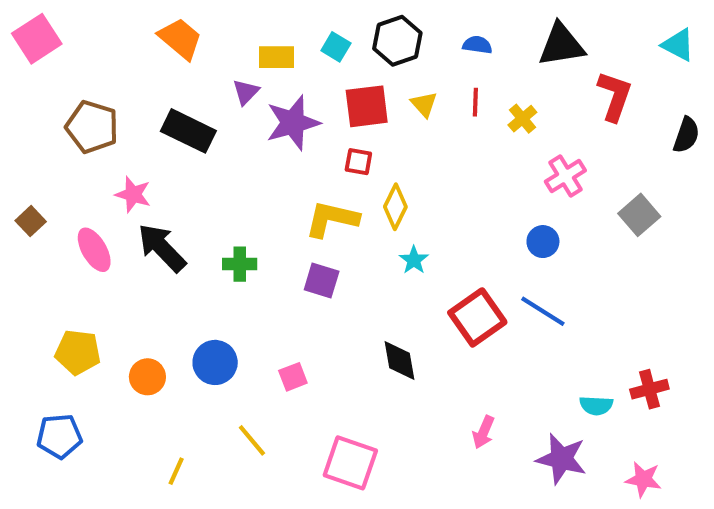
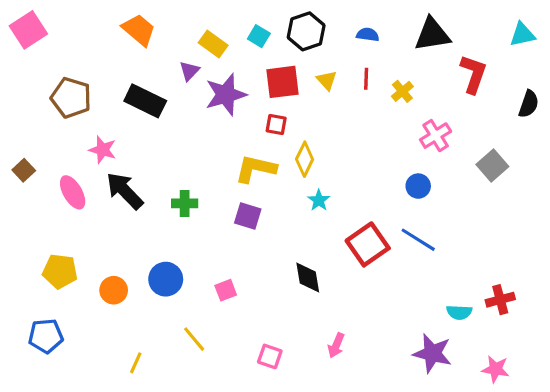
cyan triangle: (678, 45) -> (522, 35), turned -40
yellow rectangle: (277, 57) -> (213, 44), turned 36
pink arrow: (483, 432) -> (336, 345), moved
pink square: (350, 463) -> (270, 356), size x0.6

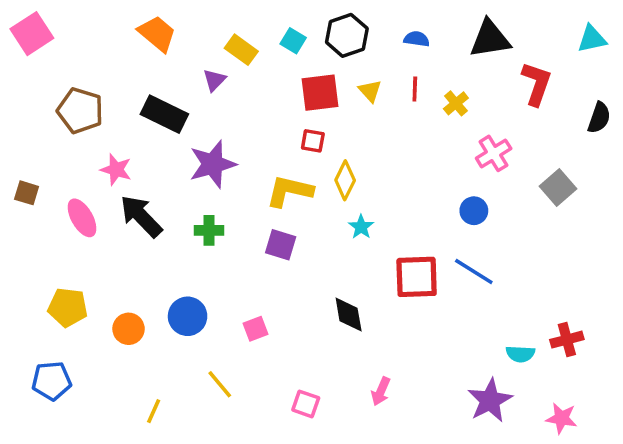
purple star: (226, 95) -> (213, 164), moved
brown square: (24, 170) -> (27, 193), turned -30
red square: (368, 244) -> (417, 277), turned 33
purple star: (432, 353) -> (490, 400), turned 30

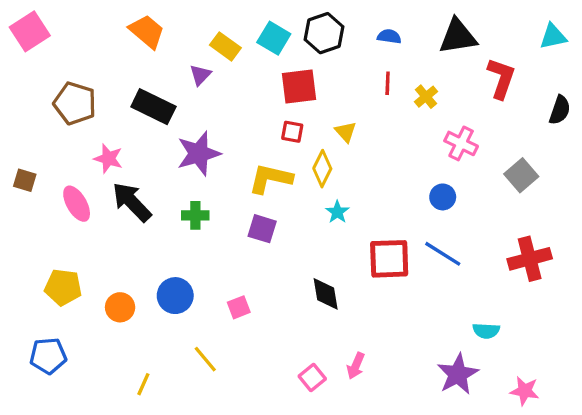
cyan square: (293, 41) -> (274, 38), size x1.4
yellow triangle: (370, 91) -> (346, 132), moved
pink cross: (494, 153) -> (461, 143), turned -32
red cross: (567, 340) -> (530, 259), moved, size x1.4
pink square: (306, 404) -> (312, 378), moved, turned 32

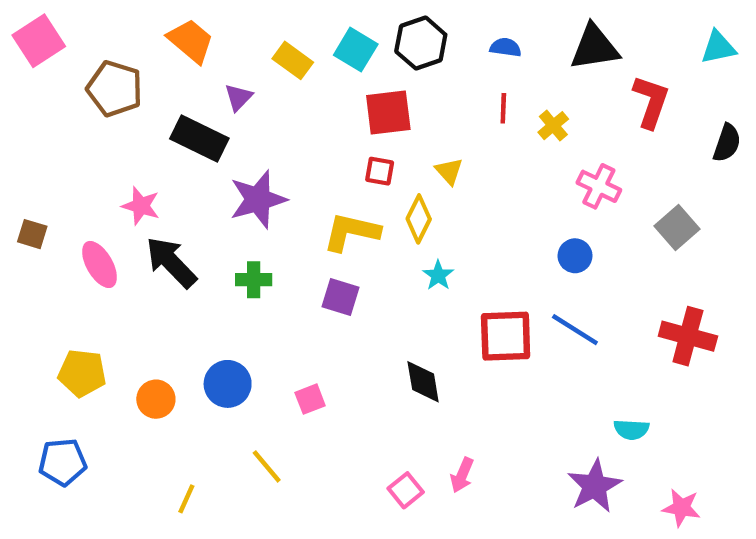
purple triangle: (200, 75) -> (238, 97), moved
brown pentagon: (75, 103) -> (115, 89), moved
red cross: (530, 259) -> (688, 336), turned 30

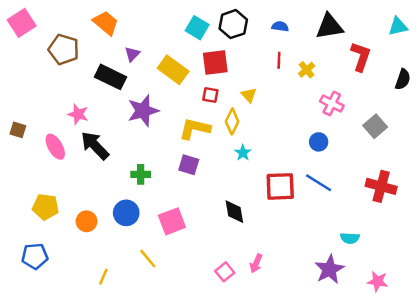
yellow rectangle: (293, 60) -> (173, 70), moved, size x1.4
green cross: (254, 280) -> (141, 174), moved
pink square: (310, 399) -> (172, 221), size x1.6

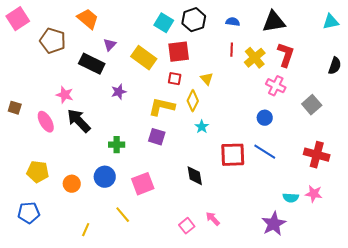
red L-shape: (361, 57) -> (286, 55), moved
yellow cross: (307, 70) -> (255, 58), size x1.5
purple star: (143, 111) -> (119, 92), size x0.6
pink arrow: (256, 263) -> (213, 219), turned 112
pink star: (378, 281) -> (314, 194), moved

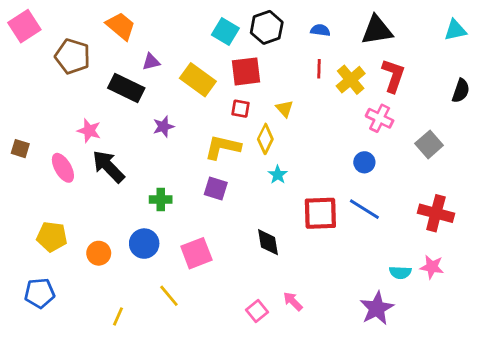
purple triangle: (110, 45) -> (151, 62), turned 32

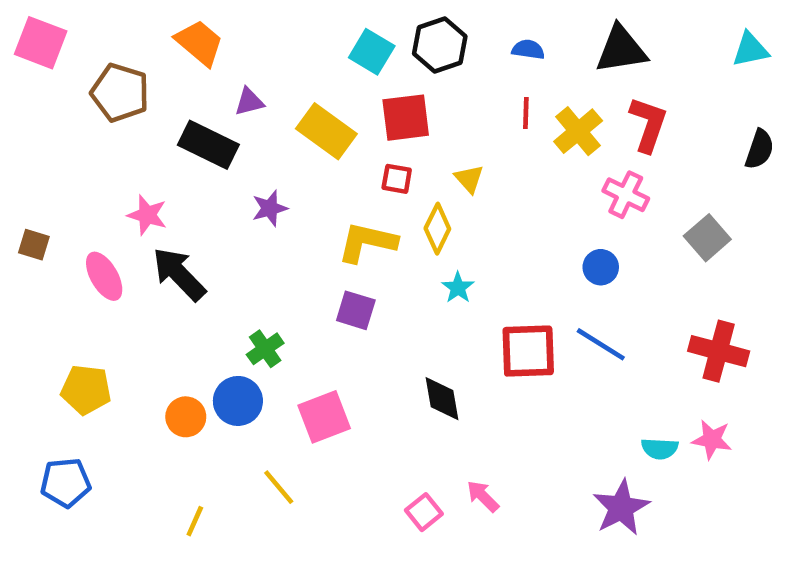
pink square: (24, 26) -> (41, 43), turned -36
green cross: (161, 199) -> (265, 349), moved, turned -35
orange circle: (99, 253) -> (186, 417), moved

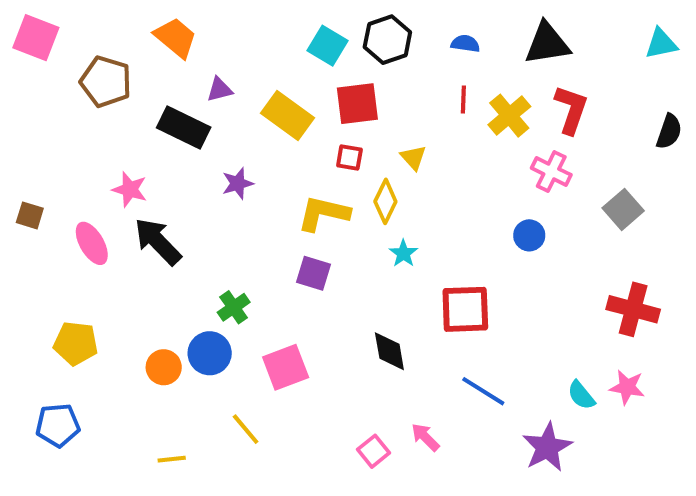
blue line: (601, 344) -> (483, 391), moved
cyan semicircle: (660, 449) -> (581, 395), turned 48
yellow line: (195, 521) -> (172, 459), turned 60

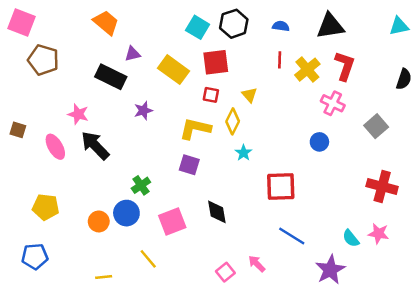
brown pentagon: (106, 82) -> (43, 60), moved
black diamond: (389, 351) -> (217, 212), moved

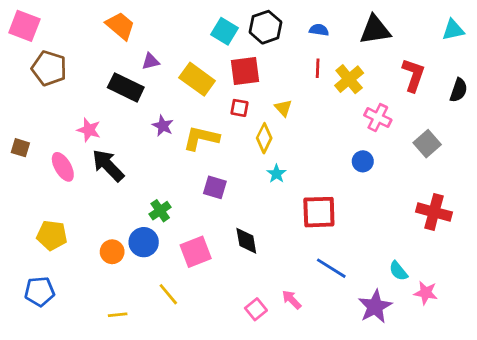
red L-shape: (345, 66) -> (413, 75), moved
purple star: (143, 111) -> (163, 126), turned -30
yellow L-shape: (195, 129) -> (201, 138), moved
pink star: (379, 234) -> (426, 293), moved

